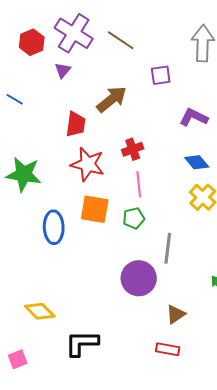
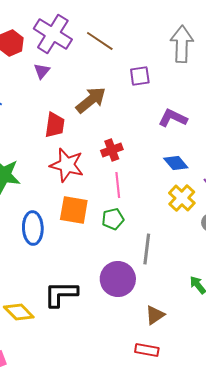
black L-shape: (82, 343) -> (61, 294), moved

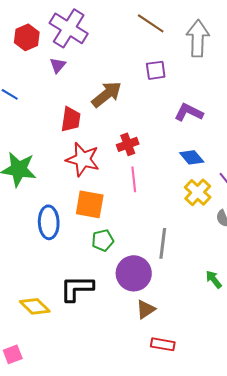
brown line: (100, 41) -> (151, 23), moved
green pentagon: (113, 219) -> (103, 240), moved
brown triangle: (155, 315) -> (146, 309), moved

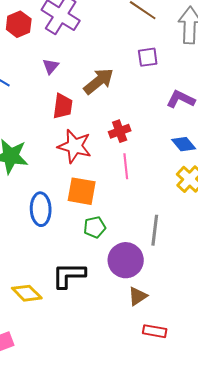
purple triangle: (58, 65) -> (51, 66), moved

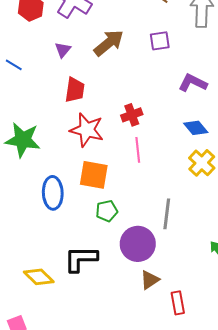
brown arrow: (99, 81) -> (109, 43), moved
red rectangle: (155, 331) -> (178, 303), moved, turned 70

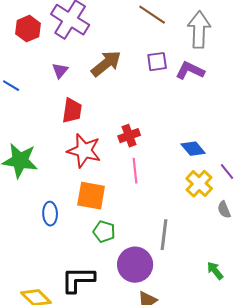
purple L-shape: (193, 83) -> (190, 71), moved
blue ellipse: (53, 193) -> (50, 214), size x0.7
green pentagon: (107, 211) -> (104, 232), turned 30

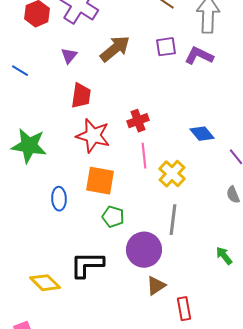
yellow cross: (199, 184) -> (172, 174), moved

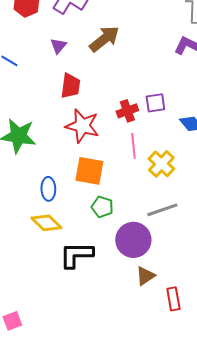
purple square: (166, 47) -> (155, 103), moved
gray line: (173, 220) -> (162, 210), turned 64
yellow diamond: (45, 283) -> (46, 223), moved

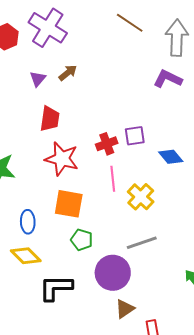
brown arrow: (104, 39) -> (68, 73), moved, size x0.6

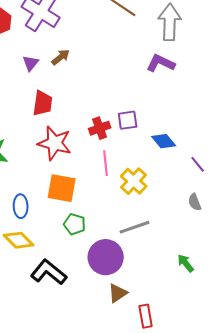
black L-shape: (56, 288) -> (49, 272), turned 39

